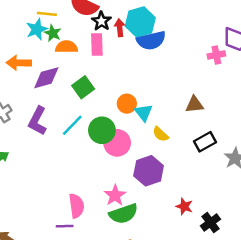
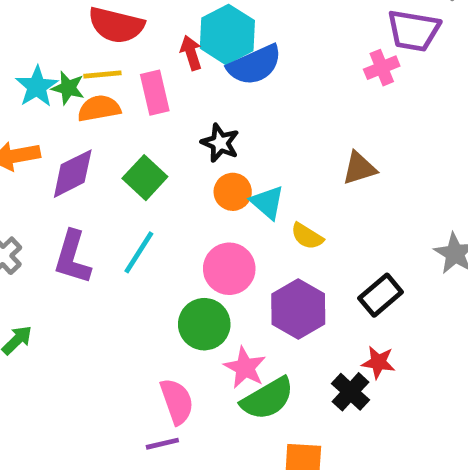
yellow line: (47, 14) -> (102, 75), moved
black star: (101, 21) -> (220, 143), moved
green circle: (102, 130) -> (204, 324), moved
black rectangle: (205, 142) -> (381, 295), moved
black cross: (210, 223) -> (351, 392), moved

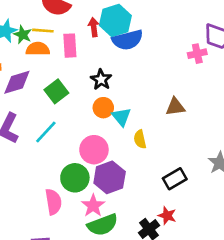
yellow semicircle: (307, 236) -> (140, 139), turned 36
purple hexagon: (298, 309) -> (110, 177), moved
pink semicircle: (177, 401) -> (53, 202), moved

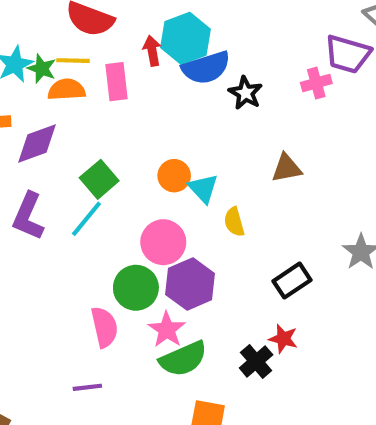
black star: (101, 80) -> (245, 93), moved
green square: (56, 91) -> (99, 179), moved

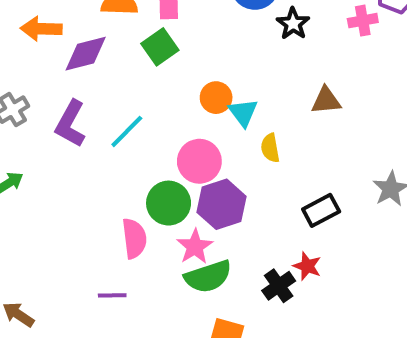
green square: (99, 179) -> (160, 47), moved

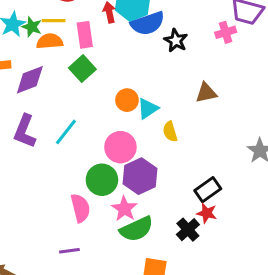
cyan triangle: (243, 113) -> (148, 109), turned 40
black rectangle: (321, 210) -> (208, 190), moved

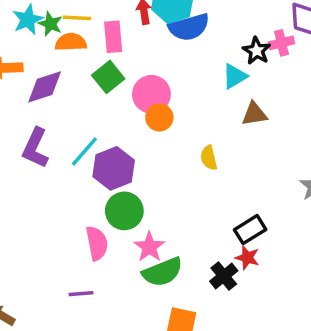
black star: (176, 41) -> (257, 51), moved
cyan triangle: (148, 109) -> (235, 76), moved
pink circle: (120, 147) -> (151, 94), moved
purple hexagon: (140, 176) -> (114, 168), moved

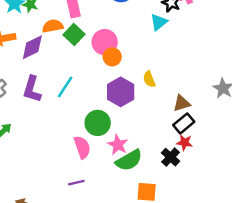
orange semicircle: (71, 42) -> (53, 26), moved
brown triangle: (254, 114) -> (182, 103), moved
purple hexagon: (114, 168) -> (121, 92), moved

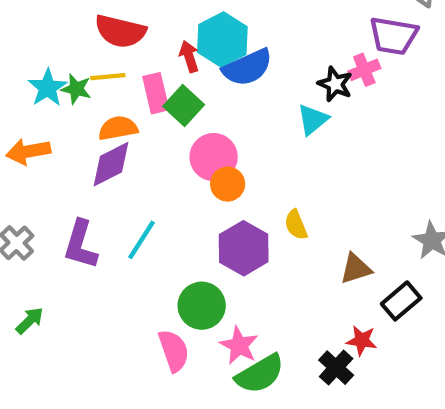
green square: (74, 35) -> (184, 105), moved
purple diamond: (32, 47) -> (111, 164), moved
black rectangle: (184, 123) -> (401, 301), moved

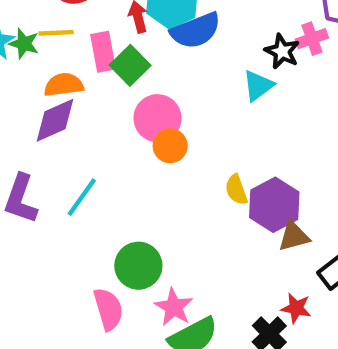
purple hexagon: (244, 248) -> (274, 205), moved

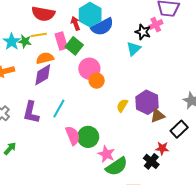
yellow semicircle: (236, 190) -> (122, 106), moved, turned 56
pink semicircle: (108, 309) -> (73, 136), moved

